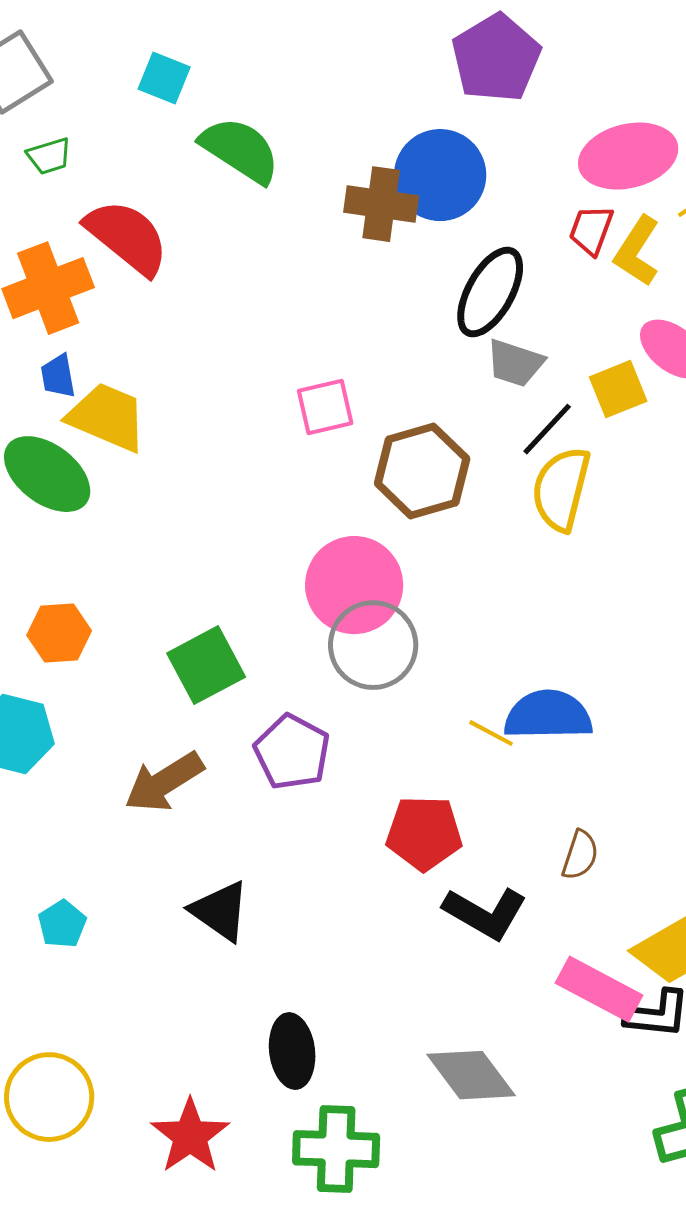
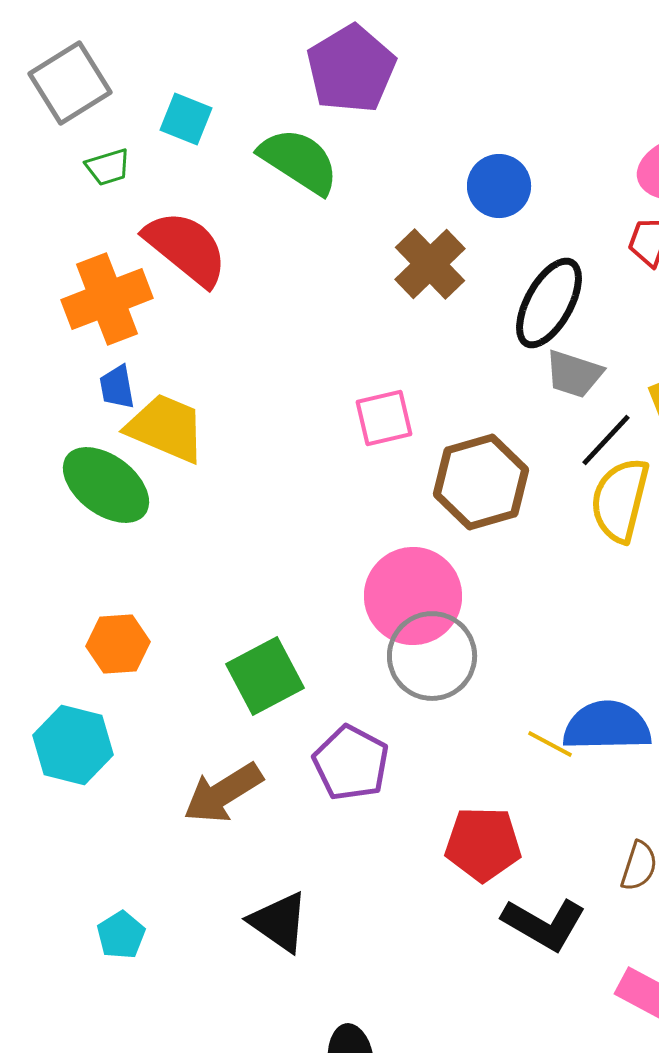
purple pentagon: (496, 58) -> (351, 69), moved
cyan square: (164, 78) -> (186, 119), moved
blue circle: (440, 175) -> (499, 186), size x0.7
brown cross: (381, 204) -> (430, 264), moved, turned 38

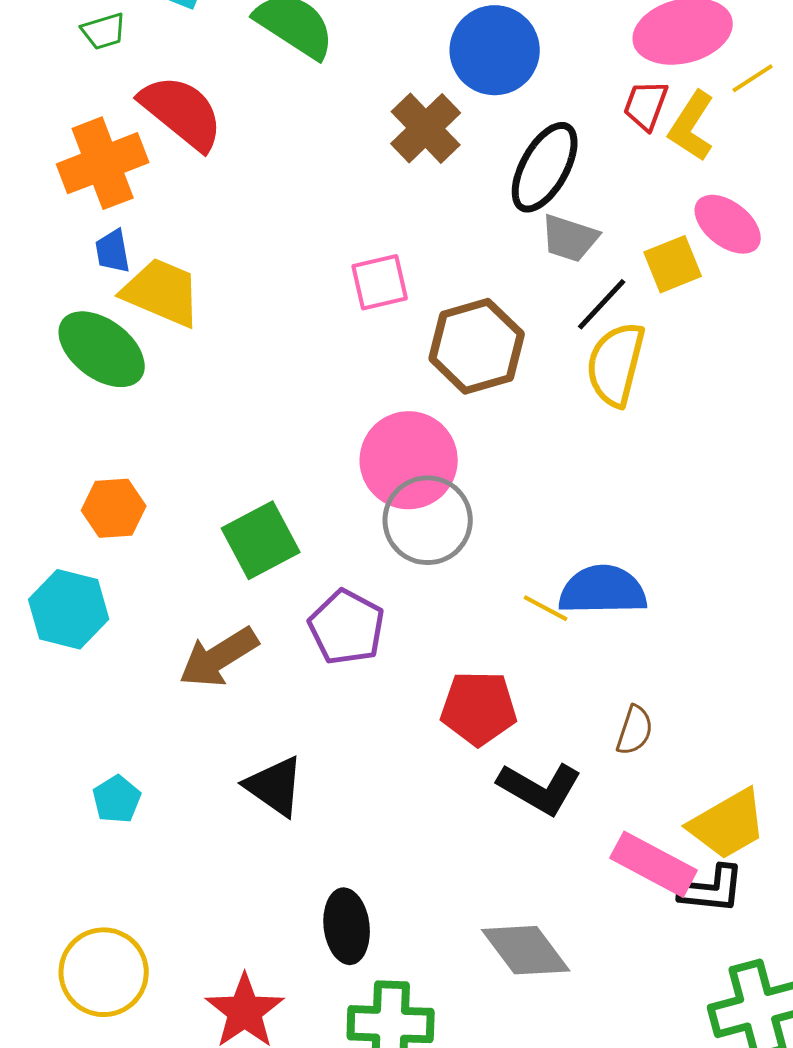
blue circle: (499, 186) -> (495, 50), size x1.4

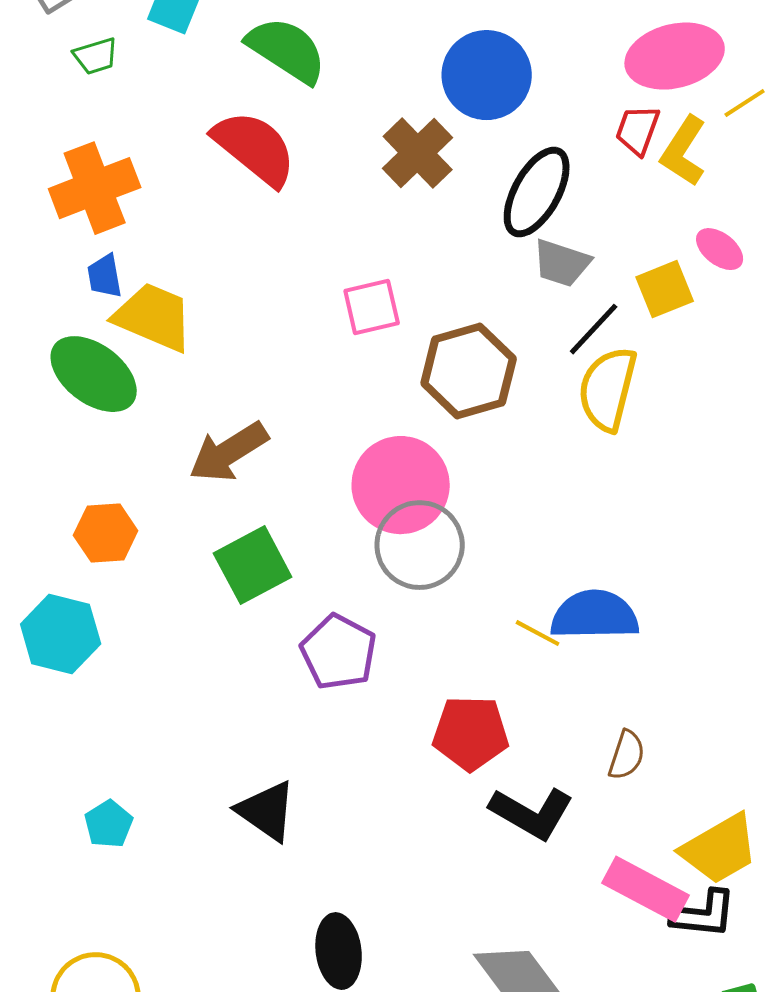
red semicircle: (182, 112) -> (255, 148), moved
pink ellipse: (728, 224) -> (720, 249), size x0.7
brown arrow: (219, 657) -> (229, 452), moved

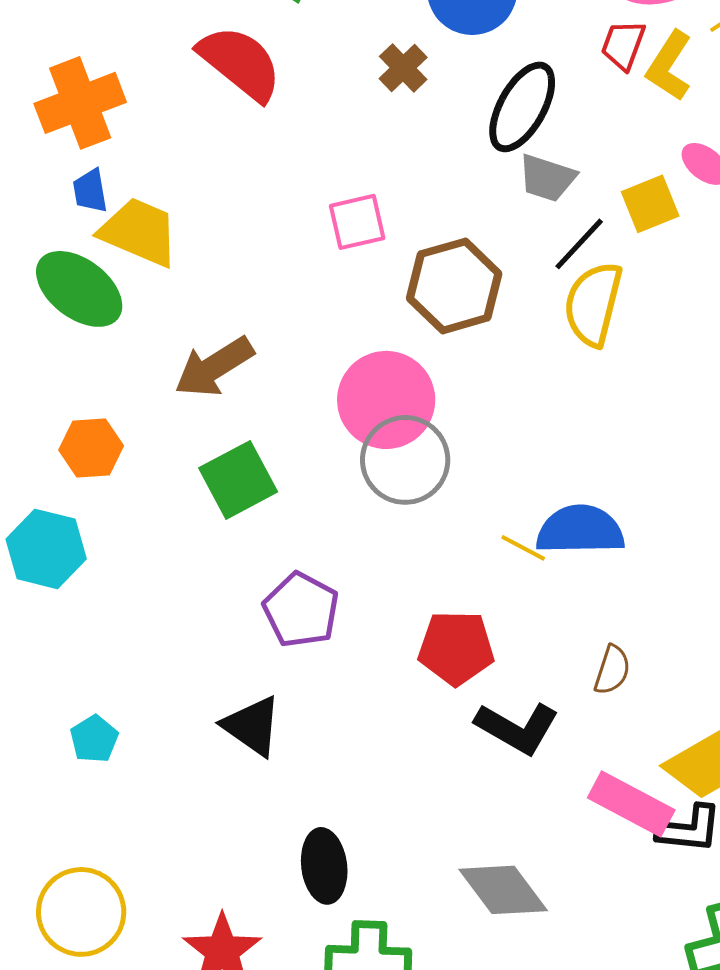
brown cross: (418, 153) -> (403, 68), size x0.7
purple pentagon: (339, 652) -> (301, 610), moved

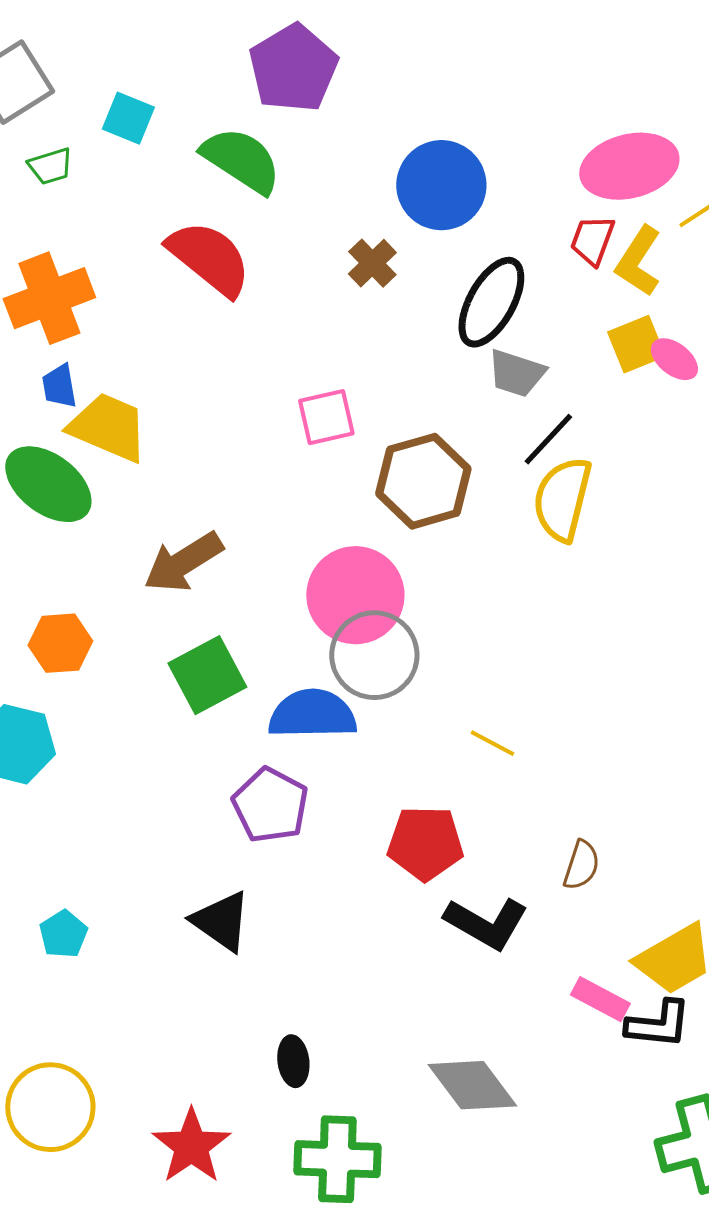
yellow square: (650, 204) -> (636, 344), moved
blue semicircle: (580, 530) -> (312, 714), moved
pink rectangle: (631, 804) -> (600, 999), size x0.7
black ellipse: (324, 866) -> (293, 1061), size x0.7

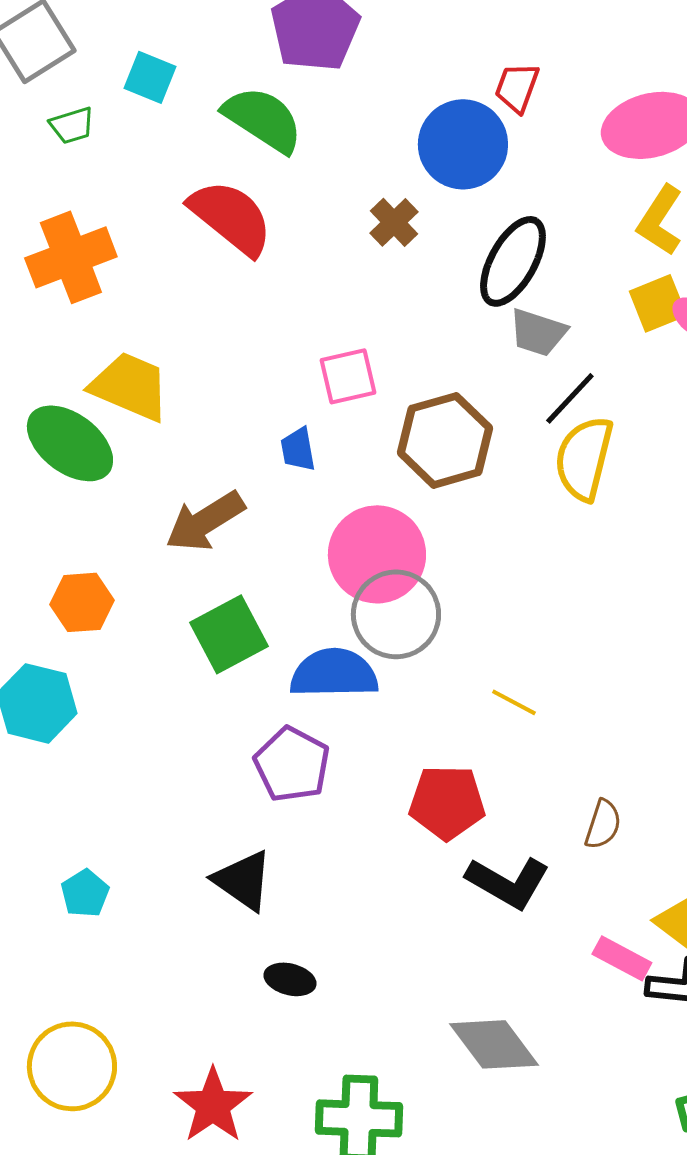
red trapezoid: (592, 240) -> (517, 87), moved
blue trapezoid: (59, 386) -> (298, 449), moved
black ellipse: (293, 1061) -> (290, 979), moved, turned -69

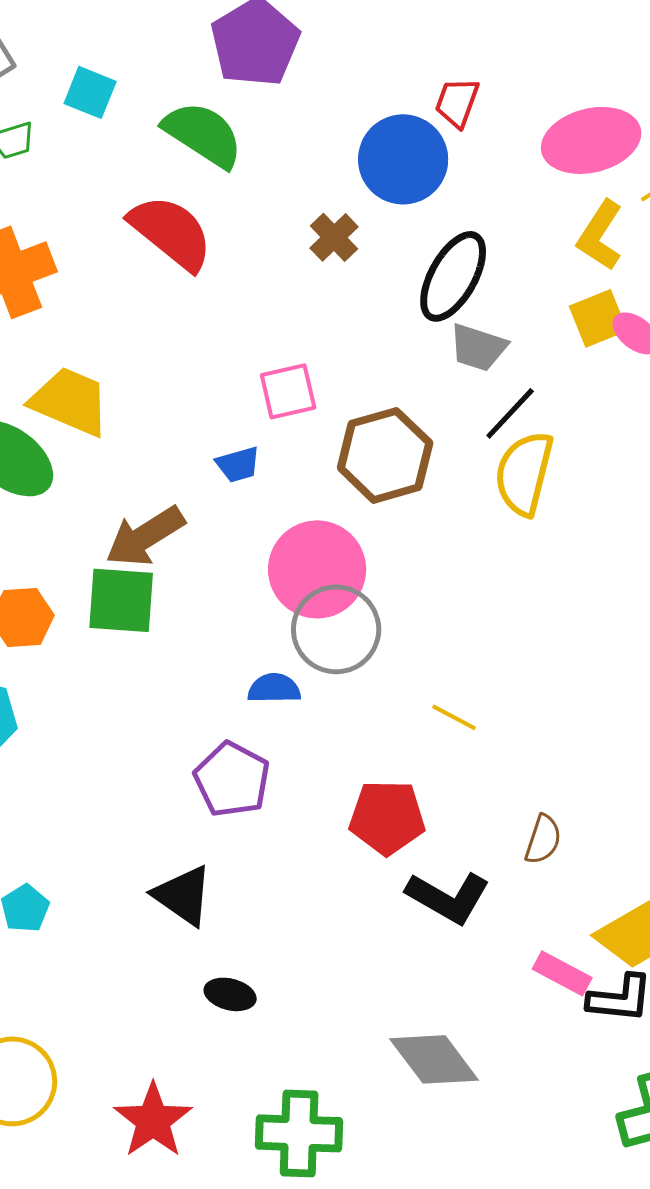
blue trapezoid: (298, 449) -> (238, 464), turned -96
green square: (229, 634) -> (121, 600), moved, turned 32
blue semicircle: (334, 673) -> (274, 688), size x0.6

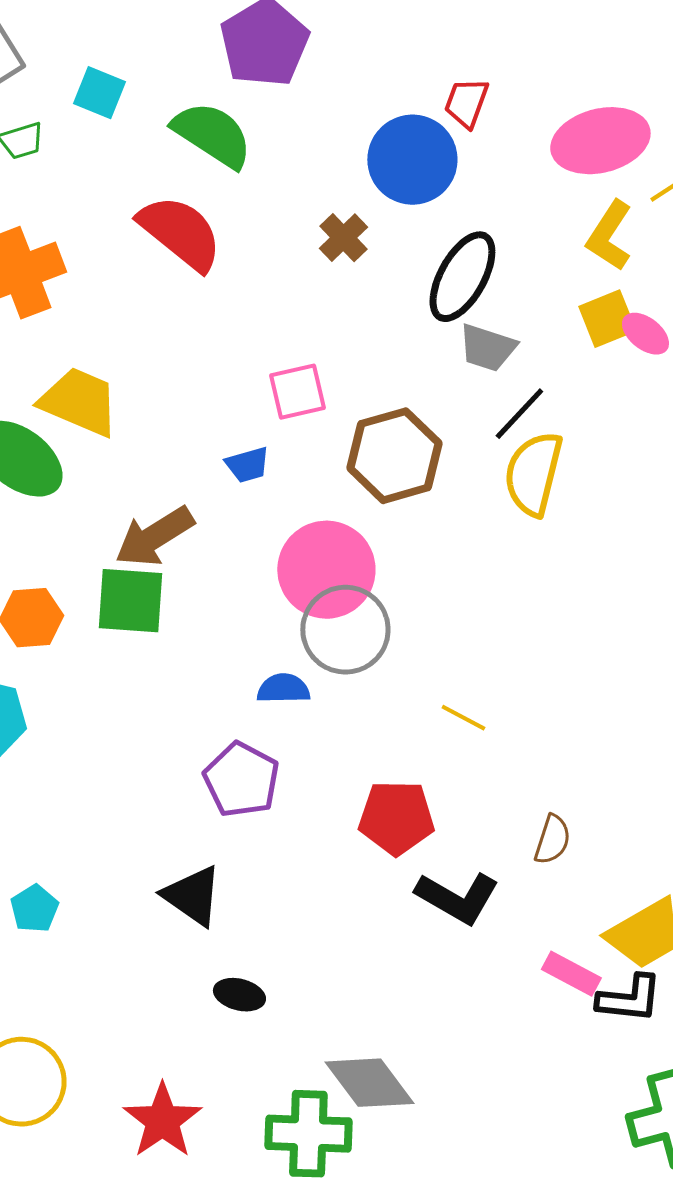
gray diamond: (434, 1059) -> (369, 1083), moved

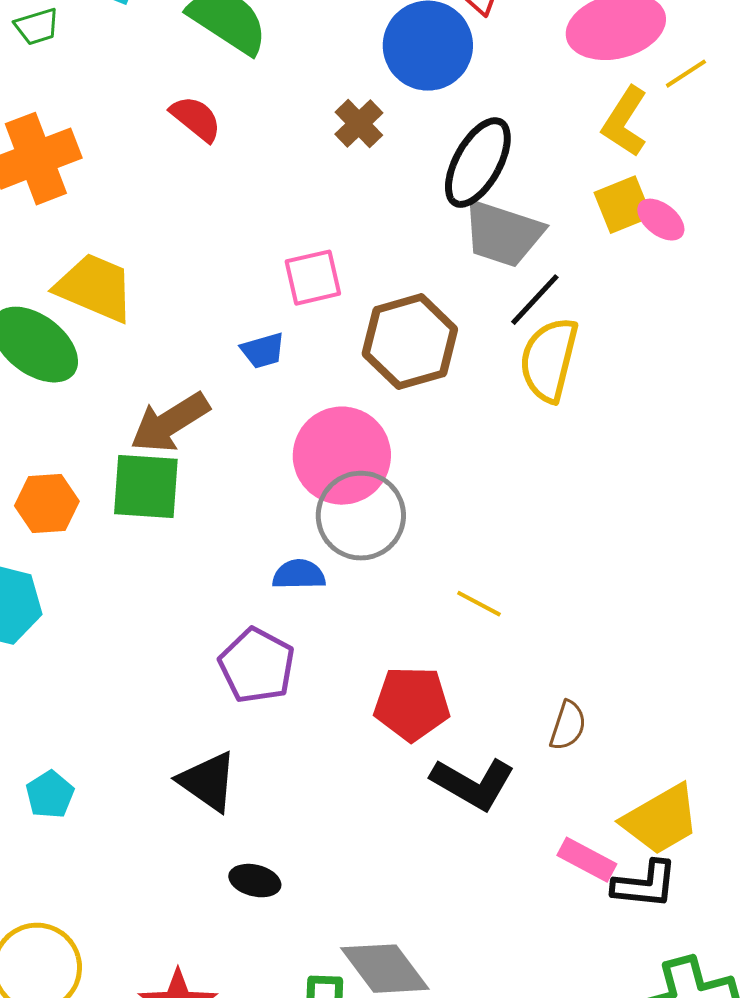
red semicircle: (180, 233) -> (196, 119), size x0.6
gray trapezoid: (487, 348) -> (503, 234), size x1.4

